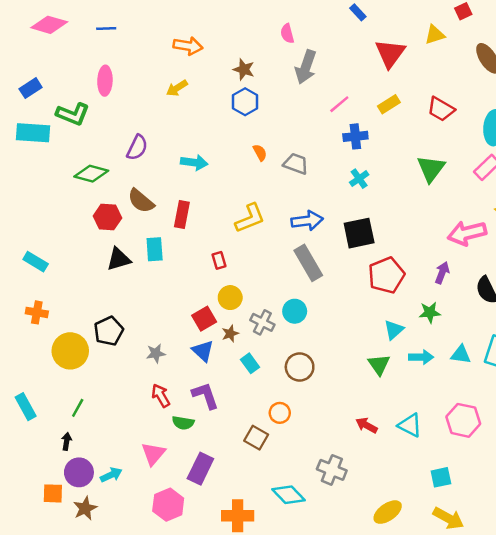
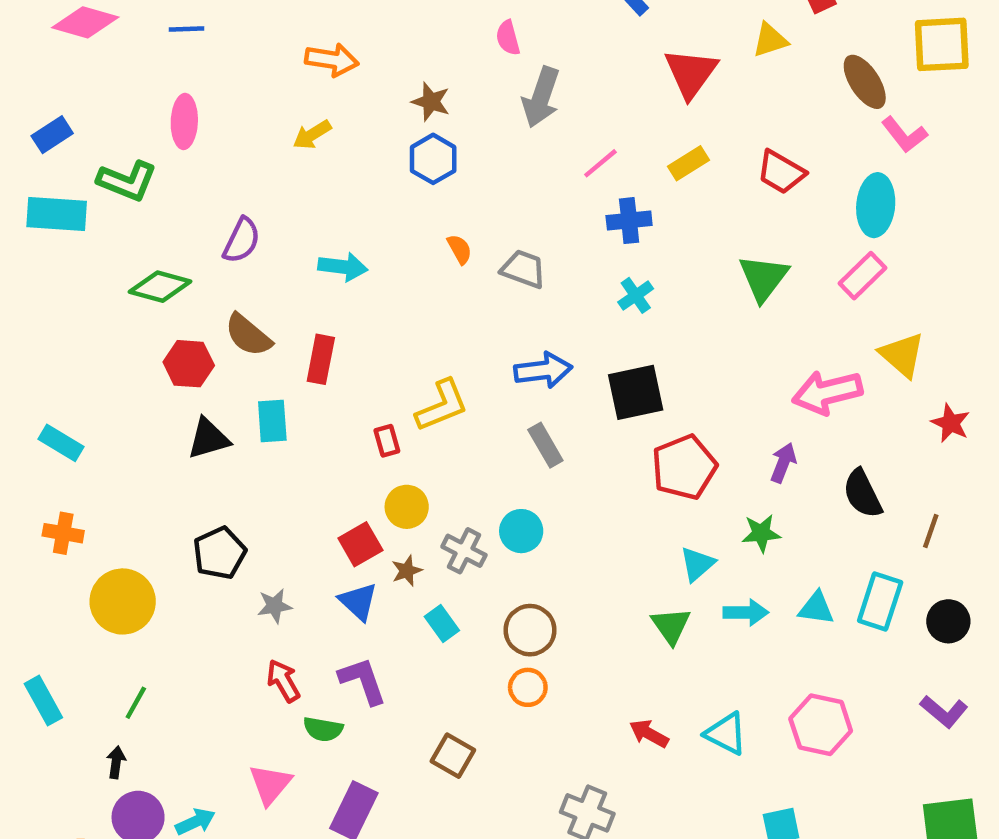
yellow L-shape: (250, 218) -> (442, 406), moved
gray rectangle: (308, 263) -> (545, 445), size x0.7
black pentagon: (109, 331) -> (220, 553), moved
orange circle: (280, 413) -> (528, 687), moved

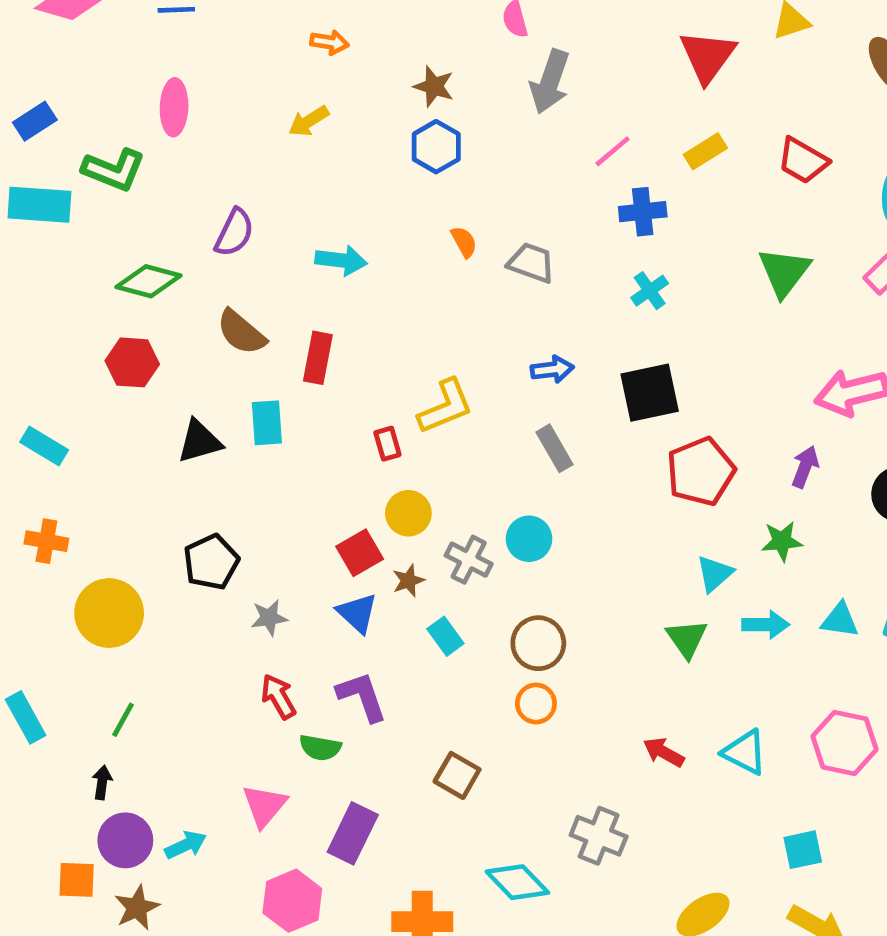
orange arrow: (332, 60) -> (329, 42), size x0.7
red hexagon: (189, 364) -> (132, 362), moved
blue arrow: (543, 370) -> (552, 369), size x0.7

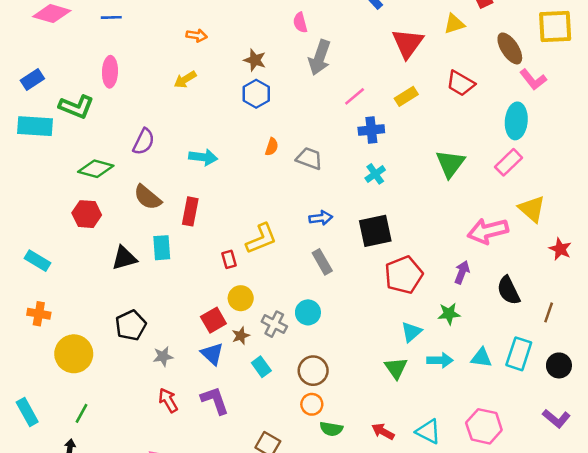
red trapezoid: (803, 161) -> (461, 83), moved
orange semicircle: (464, 242) -> (272, 147), turned 48
green semicircle: (320, 748) -> (331, 429), moved

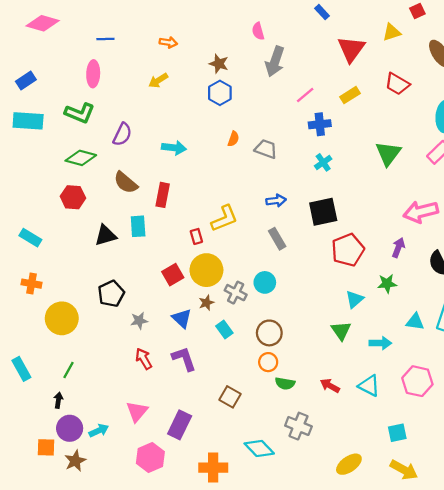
blue line: (111, 17) -> (105, 39), moved
green L-shape: (76, 107) -> (80, 113), moved
yellow circle: (241, 298) -> (206, 270), size x1.5
red square: (213, 320) -> (173, 275), moved
cyan arrow: (440, 360) -> (380, 343), moved

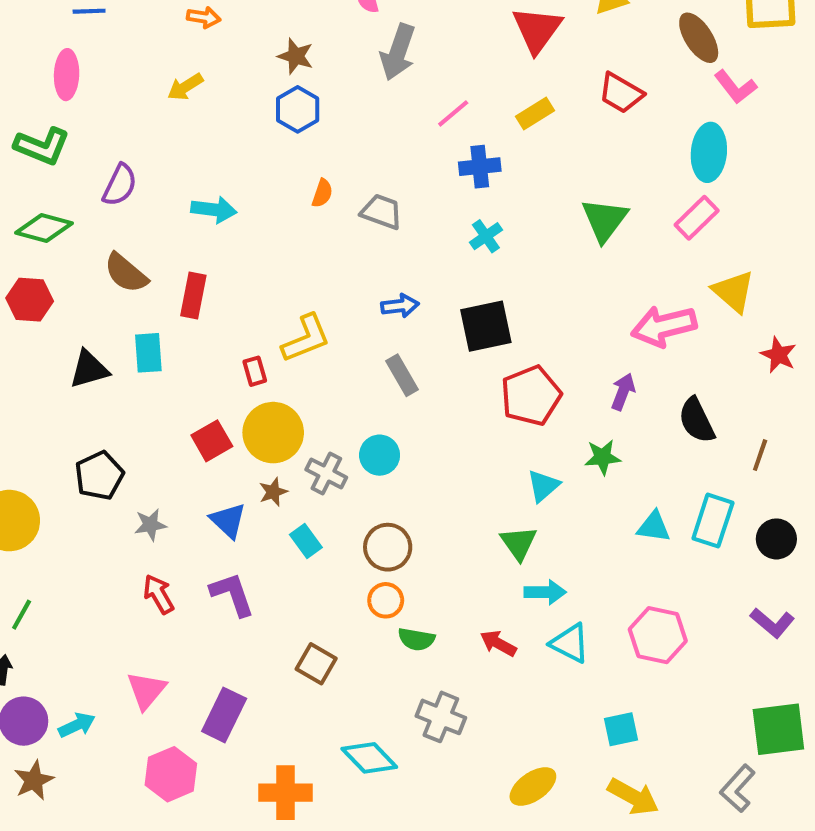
cyan arrow: (380, 343) -> (545, 592), moved

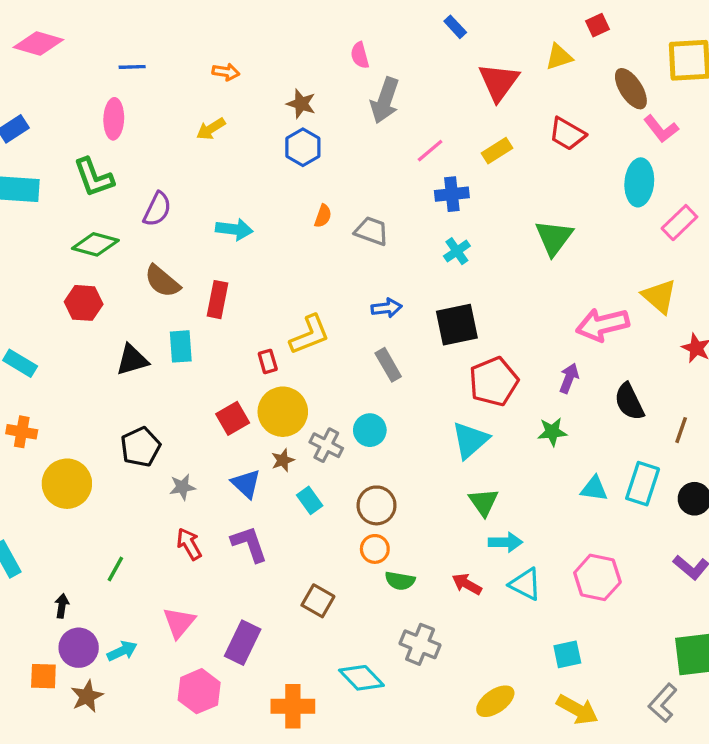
green L-shape: (42, 146) -> (94, 177), turned 48
pink rectangle: (697, 218) -> (679, 223), moved
cyan triangle: (543, 486) -> (470, 440), moved, size x1.4
green line: (22, 615) -> (115, 569), moved

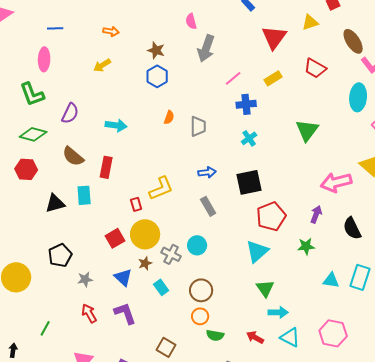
gray trapezoid: (371, 231) -> (198, 126), turned 70

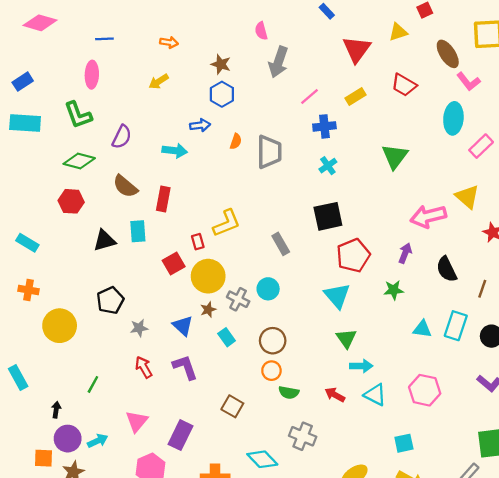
gray trapezoid: (198, 126) -> (269, 152), size x1.4
blue arrow: (207, 172) -> (200, 125), moved
red square: (115, 238) -> (174, 263), moved
cyan triangle: (257, 251) -> (337, 296), turned -30

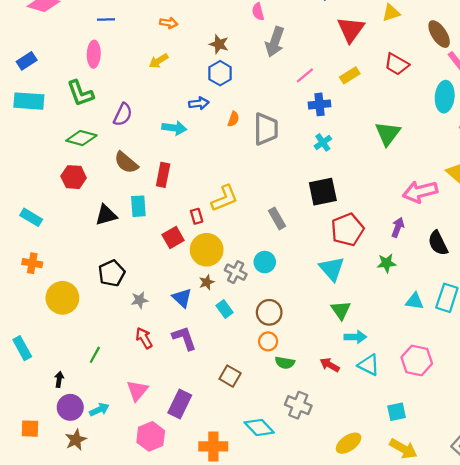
orange square: (43, 458) -> (30, 429), moved

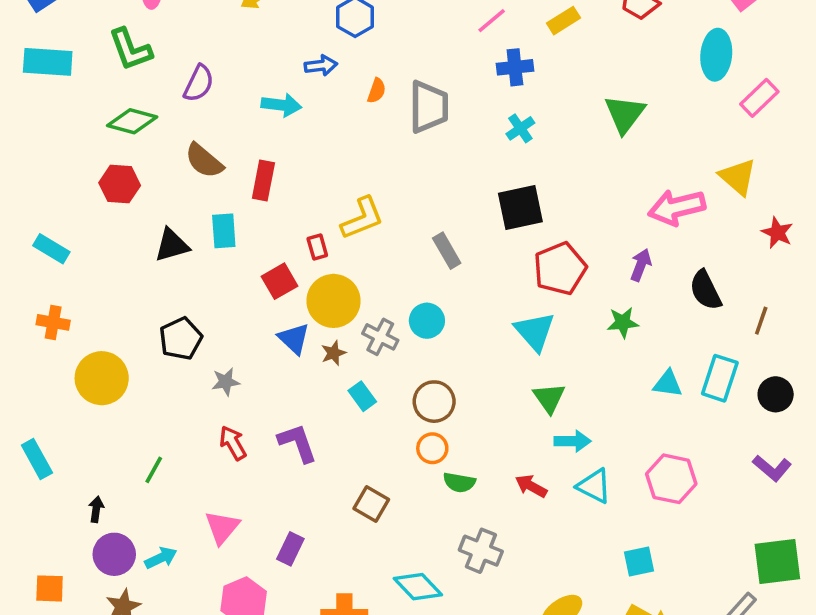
blue triangle: (182, 298) -> (294, 339), moved
purple rectangle: (180, 404) -> (290, 549), size x0.7

